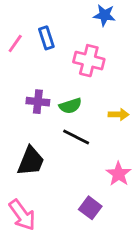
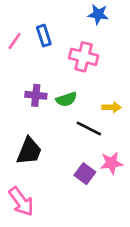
black line: (76, 137) -> (89, 129), moved
pink star: (119, 174) -> (111, 163), turned 30
purple square: (90, 208) -> (85, 174), moved

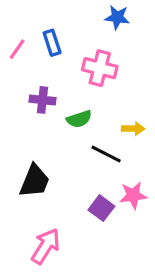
purple cross: (36, 95) -> (43, 100), moved
pink arrow: (21, 202) -> (46, 246), moved, turned -112

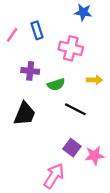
yellow arrow: (133, 129) -> (94, 80), moved
black trapezoid: (35, 181) -> (25, 114), moved
pink star: (133, 195) -> (94, 155), moved
pink arrow: (46, 246) -> (54, 176), moved

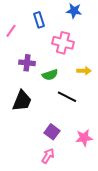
blue rectangle: (37, 30) -> (39, 20), moved
purple square: (72, 148) -> (52, 132), moved
pink arrow: (54, 176) -> (48, 156), size x0.7

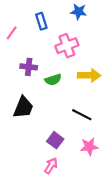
pink cross: (63, 43) -> (67, 46), turned -35
yellow arrow: (84, 71) -> (89, 75), size x1.5
black line: (67, 97) -> (82, 115), moved

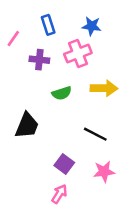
blue star: (79, 12) -> (92, 26), moved
purple cross: (29, 67) -> (39, 60), moved

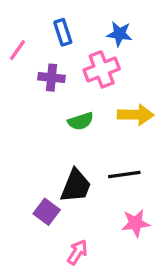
black trapezoid: (27, 126) -> (76, 186), moved
black line: (95, 134) -> (124, 175), turned -35
purple square: (64, 164) -> (47, 212), moved

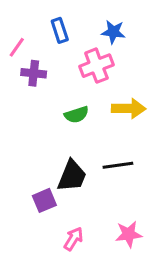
purple cross: (52, 78) -> (34, 73), moved
purple square: (47, 212) -> (44, 200), turned 30
pink star: (136, 223) -> (129, 234), moved

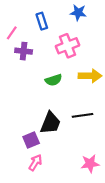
blue star: (113, 32) -> (78, 13), moved
pink arrow: (73, 239) -> (35, 163), moved

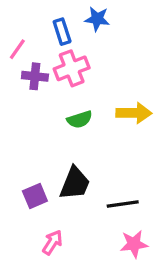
blue star: (78, 13) -> (97, 19), moved
pink cross: (68, 46) -> (72, 68), moved
black line: (83, 115) -> (123, 204), moved
purple square: (31, 140) -> (35, 196), moved

